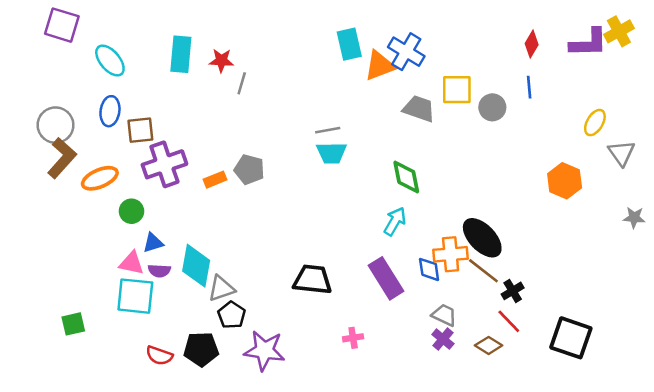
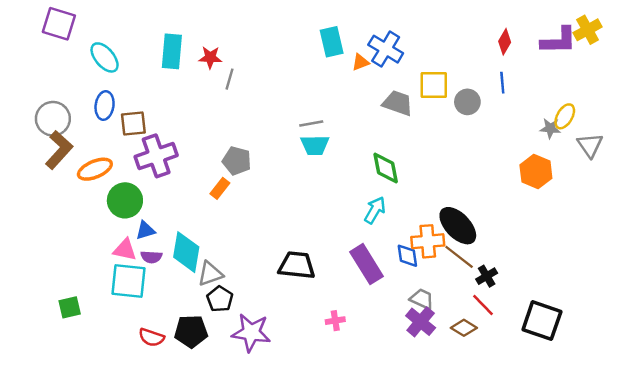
orange triangle: (380, 66) -> (360, 62), size x0.6
orange rectangle: (215, 180) -> (220, 188), moved, turned -30
green circle: (131, 211) -> (125, 200), size x1.5
gray star: (634, 218) -> (550, 128), moved
purple cross: (443, 339) -> (421, 322), size x1.4

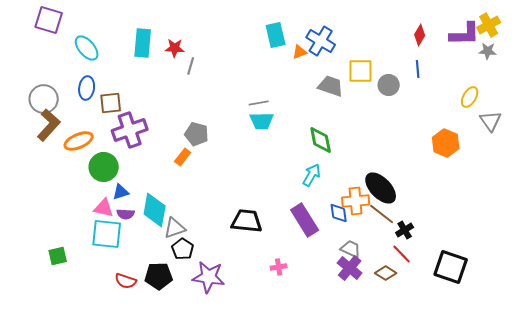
gray star: (550, 128) -> (488, 51), moved

